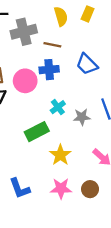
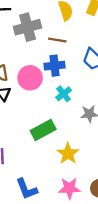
cyan cross: (58, 107) -> (64, 94), moved

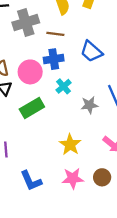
green rectangle: (43, 130) -> (32, 108), moved

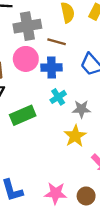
pink circle: (30, 72) -> (26, 59), moved
gray star: (89, 105) -> (81, 109), moved
yellow star: (70, 145) -> (75, 136), moved

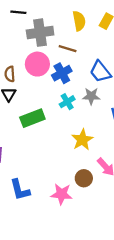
blue cross: (52, 68) -> (62, 73), turned -30
gray star: (81, 109) -> (91, 96), moved
brown circle: (86, 196) -> (84, 178), moved

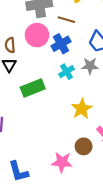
blue L-shape: (20, 190) -> (18, 172), moved

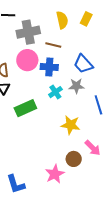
blue cross: (61, 44) -> (49, 67), turned 36
yellow star: (82, 109) -> (71, 125), turned -30
pink star: (62, 162) -> (55, 174), turned -30

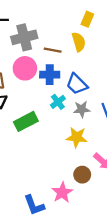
yellow semicircle: (62, 20) -> (79, 42), moved
blue trapezoid: (83, 64) -> (77, 84), moved
gray star: (76, 86) -> (82, 109), moved
blue L-shape: (16, 184) -> (34, 205), moved

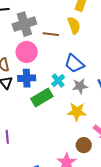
blue cross: (50, 75) -> (27, 78), moved
green rectangle: (26, 121) -> (42, 98), moved

